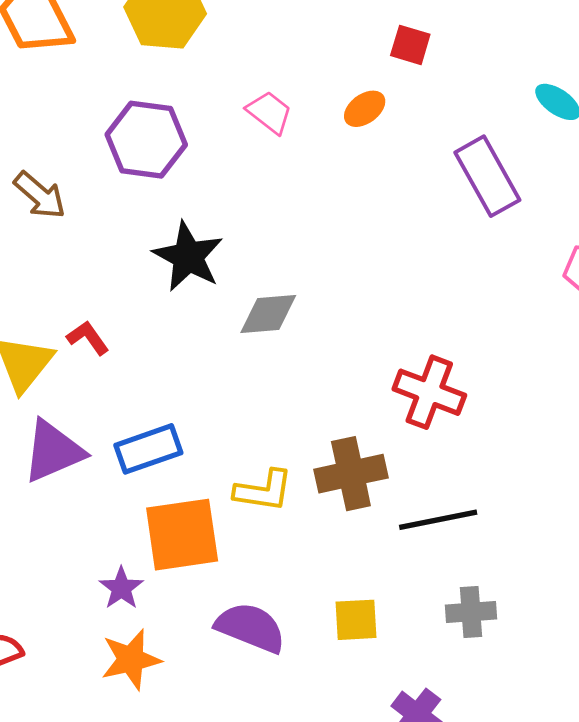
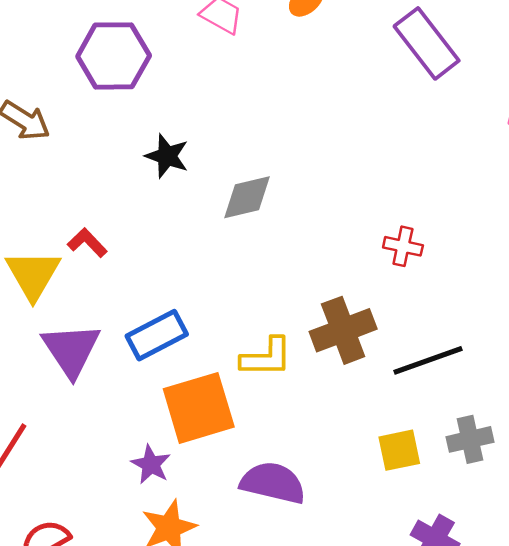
black star: (188, 257) -> (167, 156), size x0.7
red cross: (429, 392) -> (403, 246), size x0.6
purple triangle: (53, 451) -> (71, 350), turned -32
yellow square: (356, 620) -> (399, 450), moved

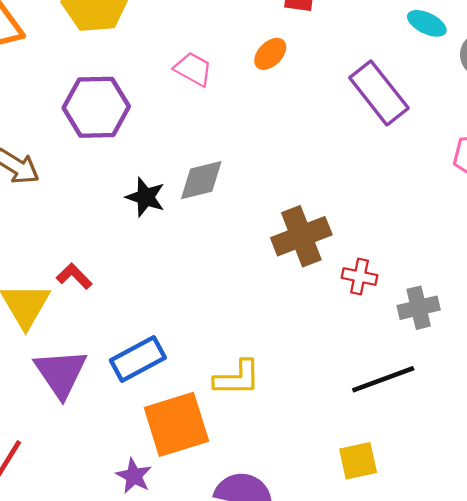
gray diamond: (247, 197) -> (201, 180), moved
brown cross: (343, 330) -> (301, 236), moved
gray cross: (470, 439) -> (419, 308), moved

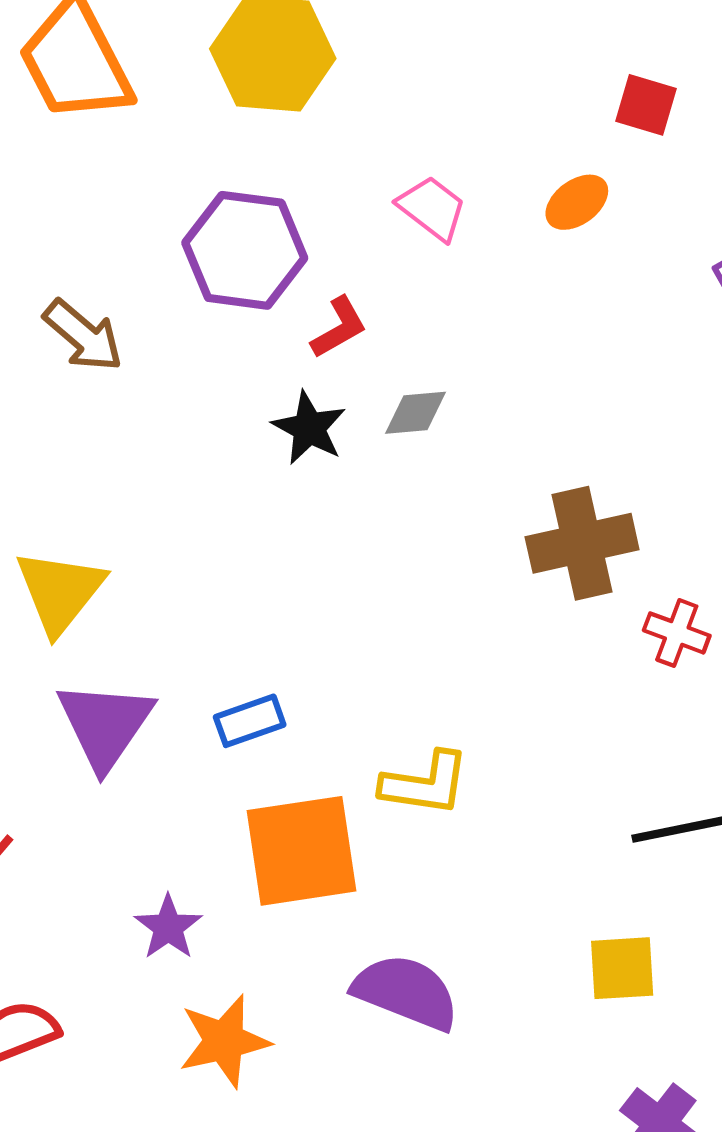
gray diamond: (201, 180) -> (415, 413), size x0.7
red L-shape: (74, 276) -> (339, 328), moved, turned 96
blue rectangle: (138, 359) -> (250, 721), size x0.7
purple star: (134, 476) -> (168, 927), moved

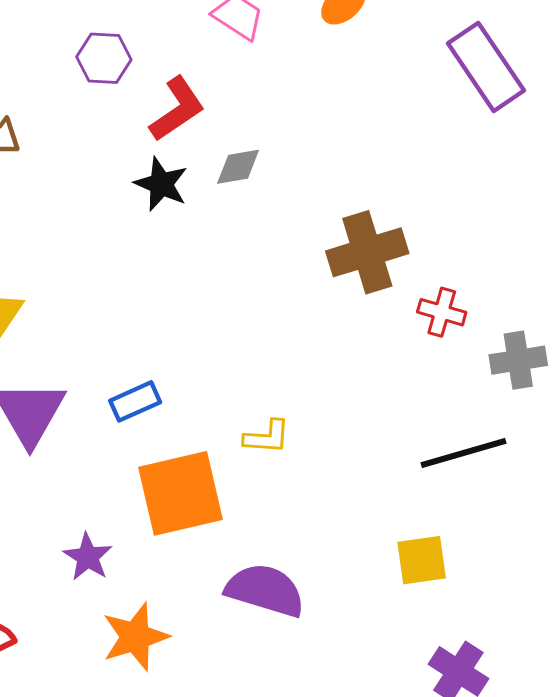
purple hexagon: (245, 250) -> (104, 58), size x0.6
red L-shape: (339, 328) -> (177, 109), size x1.4
yellow L-shape: (425, 784) -> (267, 437), size x0.7

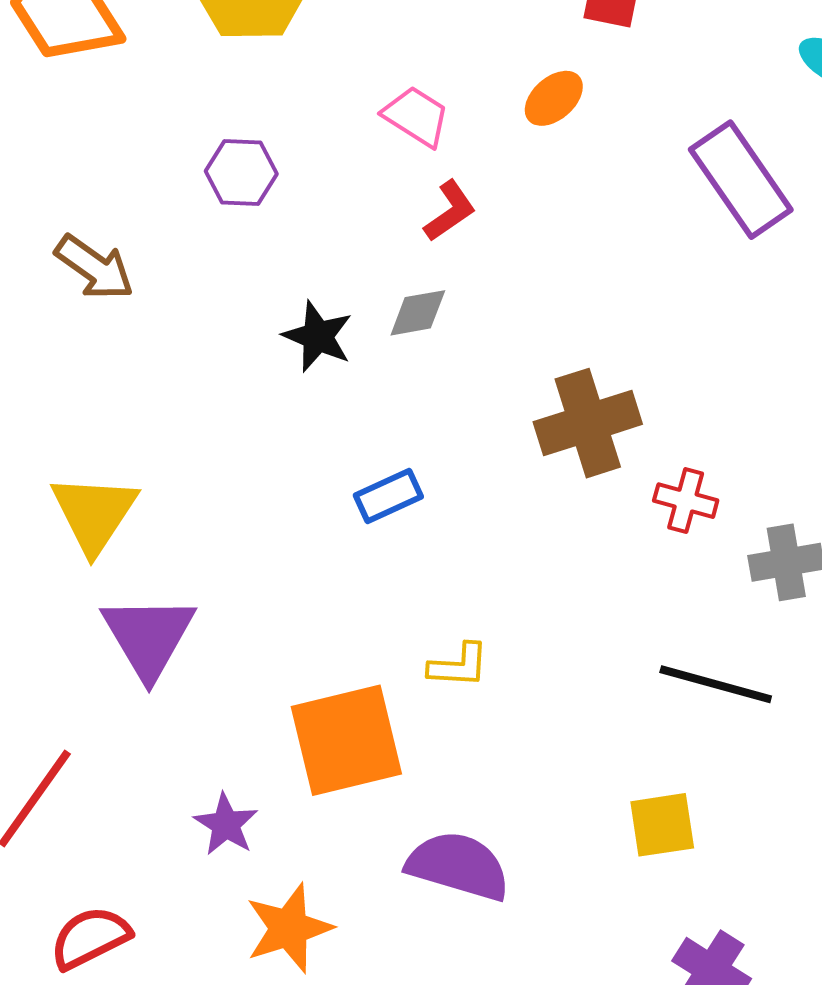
red L-shape: (177, 109) -> (450, 211), moved, size x0.7
blue rectangle: (135, 401) -> (388, 496), moved
black line: (463, 453) -> (716, 684), turned 32

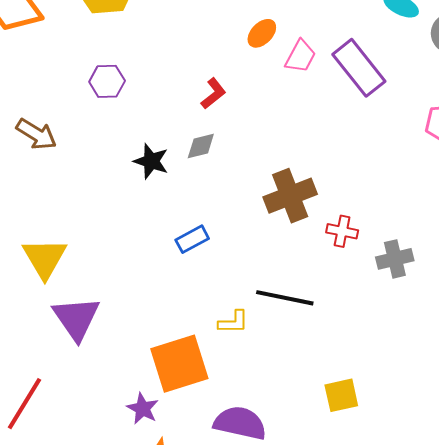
pink trapezoid: (416, 116) -> (300, 56), moved, turned 90
black line: (716, 684) -> (285, 298), moved
purple star: (226, 824) -> (143, 409), moved

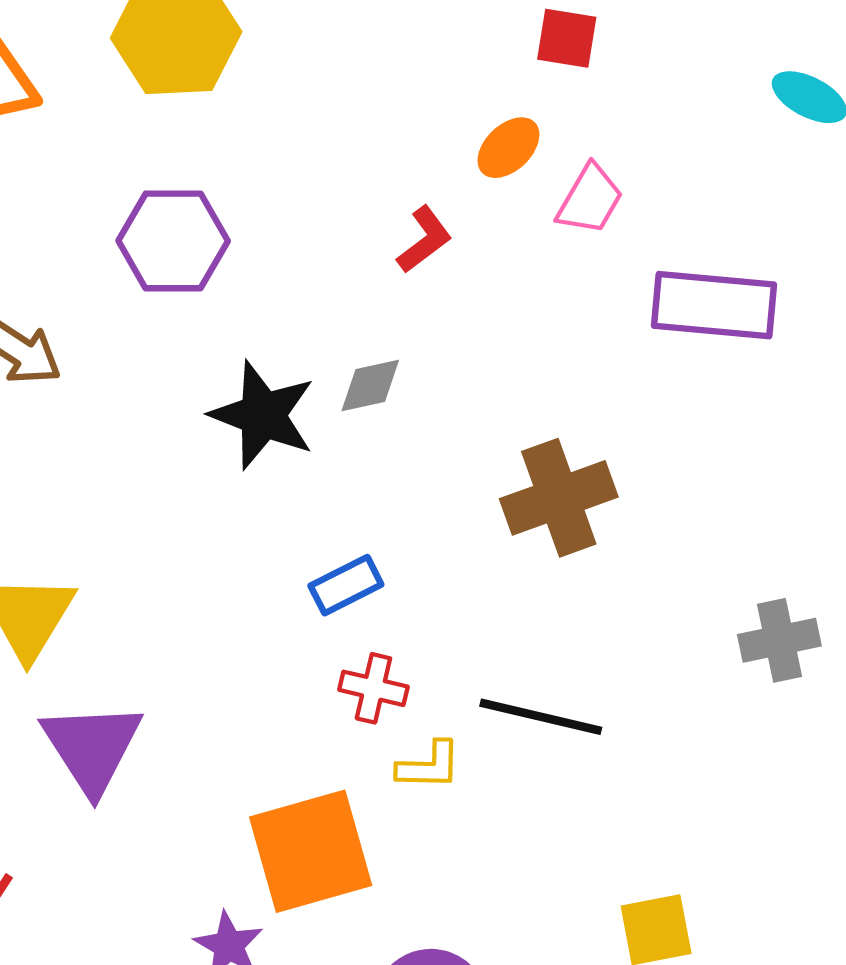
purple rectangle: (359, 68) -> (714, 305), moved, turned -48
purple hexagon: (107, 81) -> (173, 241), size x1.4
red L-shape: (213, 94) -> (424, 240), moved
black star: (151, 161) -> (263, 415), size x1.4
red cross: (342, 231) -> (373, 688), moved

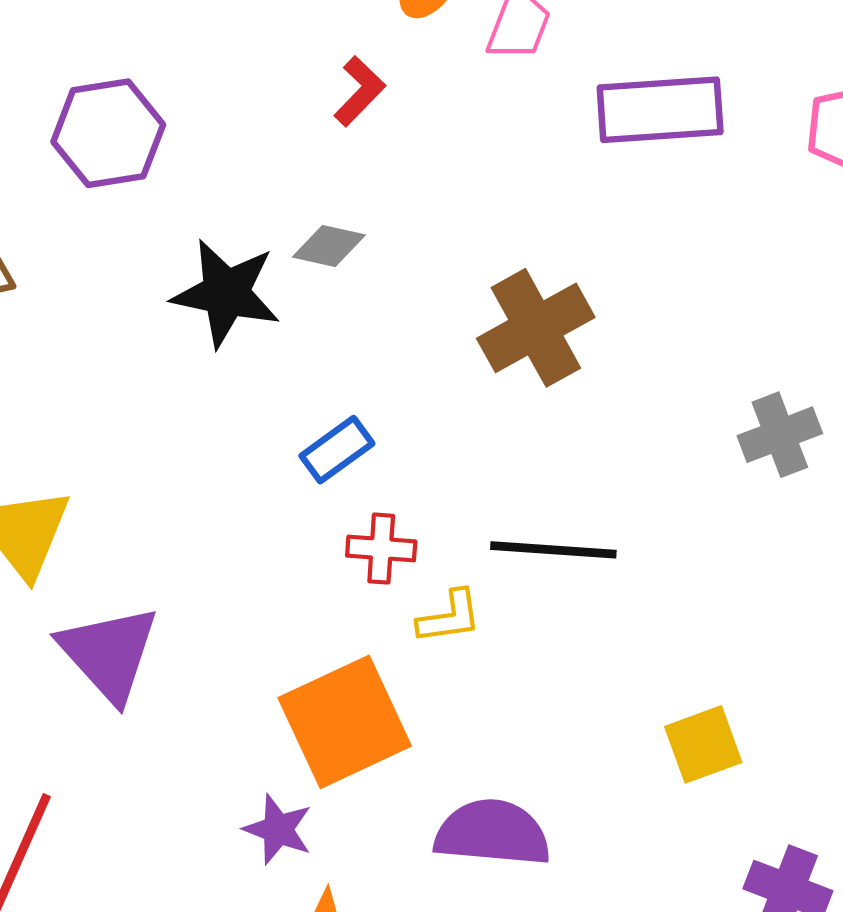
gray diamond: (370, 385) -> (329, 246), turned 34

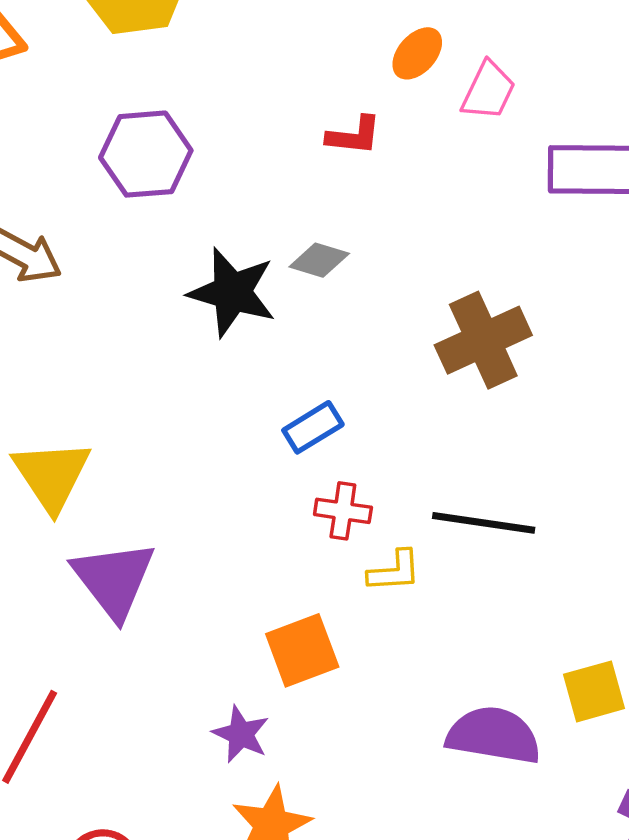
red L-shape: (359, 91) -> (354, 136), turned 48
orange square: (345, 722) -> (302, 650), size x0.7
purple semicircle: (492, 833) -> (494, 735), moved

